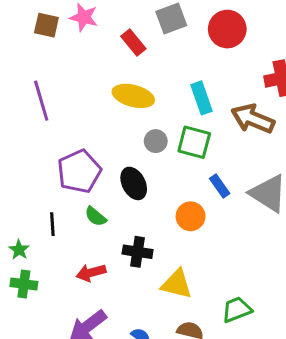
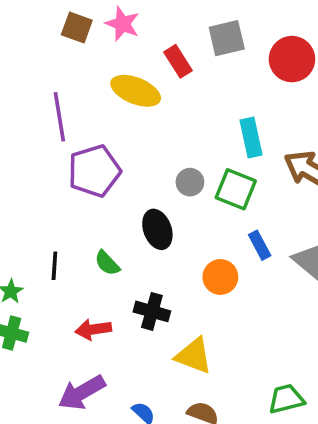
yellow ellipse: (133, 96) -> (136, 91), moved
purple pentagon: (79, 171) -> (94, 171), moved
green trapezoid: (237, 310) -> (286, 399), moved

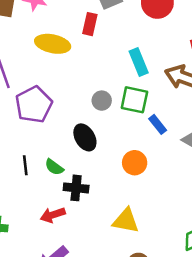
red rectangle: (178, 61) -> (90, 24), moved, turned 55
blue rectangle: (260, 245) -> (158, 124), moved
black line: (54, 266) -> (25, 165), moved
black cross: (152, 311) -> (76, 188), moved

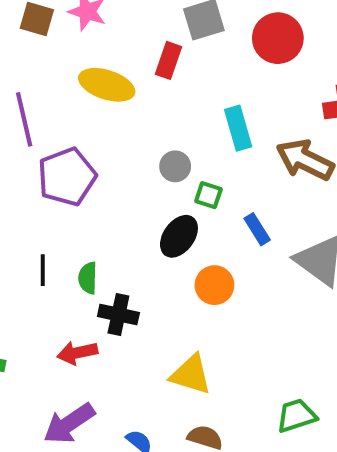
green square: (134, 100) -> (208, 195), moved, size x0.6
gray circle: (102, 101) -> (175, 166), moved
black ellipse: (85, 137) -> (179, 236), moved, turned 60
green semicircle: (54, 167) -> (88, 278), turned 48

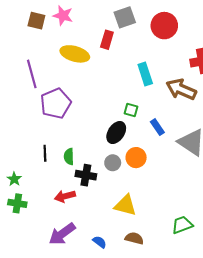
gray circle: (175, 166) -> (113, 163), moved

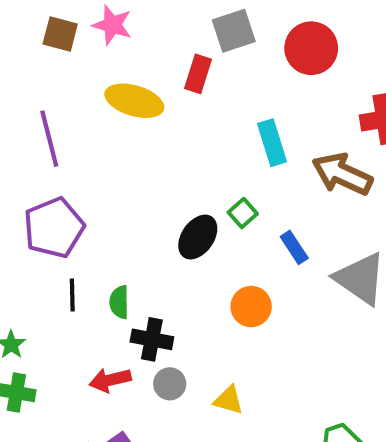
purple pentagon: (56, 103) -> (54, 228), moved
green square: (131, 110) -> (243, 213), turned 32
black ellipse: (116, 132) -> (198, 237), moved
gray circle: (113, 163) -> (170, 384), moved
yellow triangle: (125, 205) -> (229, 400), size x0.7

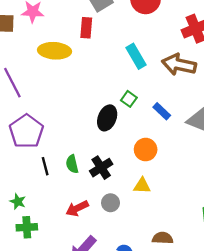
black cross: (152, 339) -> (101, 168), moved, turned -30
yellow triangle: (229, 400) -> (142, 186), moved

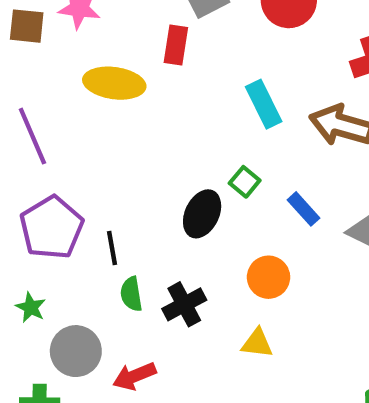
black line: (45, 166) -> (112, 248), moved
green star: (18, 202) -> (31, 307), moved
gray circle: (111, 203) -> (76, 351), moved, size x1.5

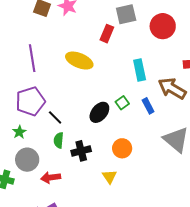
yellow ellipse: (114, 83) -> (79, 61), moved
blue rectangle: (303, 209) -> (148, 106), moved
black line: (112, 248) -> (55, 117), turned -49
green star: (31, 307) -> (19, 132), moved
yellow triangle: (257, 343) -> (109, 177), turned 35

